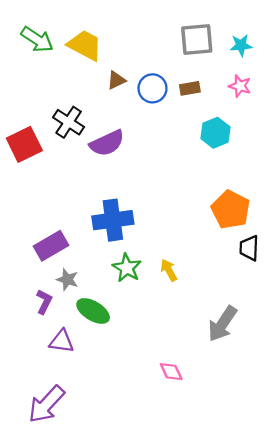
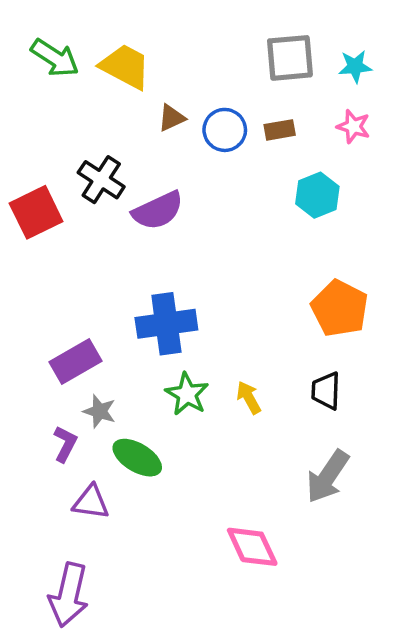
black trapezoid: (249, 248) -> (326, 391), moved
pink diamond: (171, 372) -> (252, 547), size x1.5
purple arrow: (46, 404) -> (69, 595), turned -30

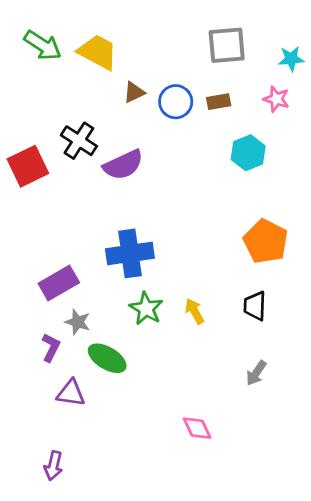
cyan star: (355, 66) -> (291, 59), moved
gray arrow: (328, 476) -> (256, 373), size x0.6
pink diamond: (252, 547) -> (197, 428), size x0.7
purple arrow: (69, 595) -> (53, 466), size x0.6

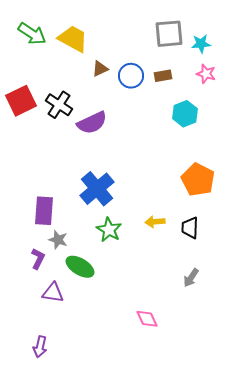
cyan star: (291, 59) -> (201, 44), moved
red square: (28, 166) -> (21, 101), moved
blue cross: (130, 253) -> (97, 189), turned -32
purple rectangle: (59, 283) -> (44, 211), turned -56
yellow arrow: (194, 311) -> (155, 222), moved, turned -66

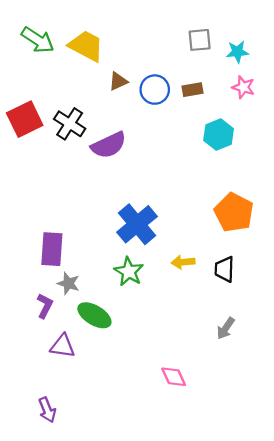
gray square: (169, 34) -> (200, 40), size x0.7
blue cross: (97, 189) -> (137, 224), moved
purple arrow: (40, 347) -> (47, 410), turned -35

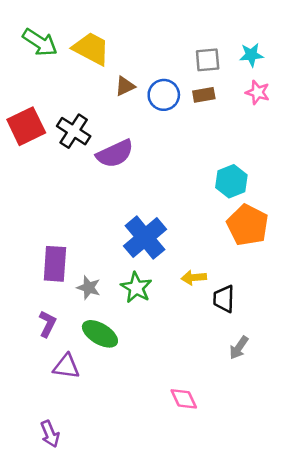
gray square: (200, 40) -> (208, 60), moved
cyan hexagon: (219, 134) -> (231, 181), moved
black trapezoid: (224, 269) -> (224, 299), moved
gray star: (68, 283) -> (89, 288), moved

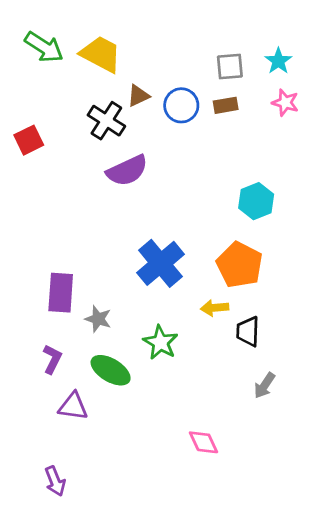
cyan star: (251, 55) -> (278, 61), turned -30
red square: (26, 126) -> (29, 140), size x0.7
black cross: (74, 131) -> (106, 121), moved
orange pentagon: (248, 225) -> (240, 265), moved
green star: (136, 288) -> (160, 342), moved

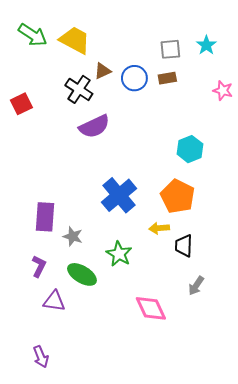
pink star: (285, 103) -> (223, 90), moved
pink diamond: (203, 442) -> (151, 308), moved, size x1.4

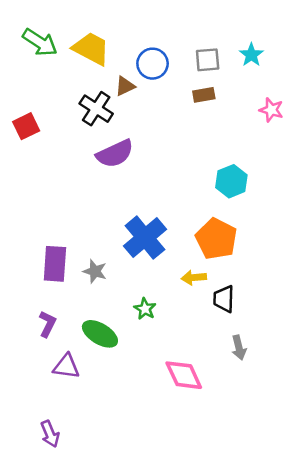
blue circle: (134, 78) -> (153, 64), moved
gray star: (73, 236) -> (95, 271), moved
green star: (119, 254) -> (145, 309), size x0.7
gray arrow: (196, 286) -> (239, 348), turned -48

